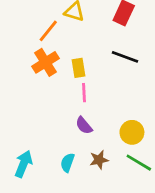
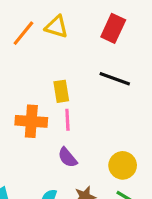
orange line: (48, 31) -> (23, 33), moved
orange cross: (45, 62) -> (31, 121), moved, turned 36

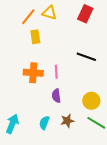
black line: (115, 79) -> (86, 57), moved
yellow rectangle: (61, 91) -> (35, 37), moved
purple semicircle: (67, 158) -> (56, 96), turned 32

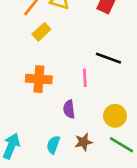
yellow rectangle: (35, 37) -> (41, 32), turned 56
pink line: (56, 72) -> (85, 78), moved

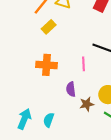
brown star: (83, 142) -> (87, 104), moved
cyan semicircle: (53, 145) -> (49, 120), moved

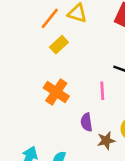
orange cross: (47, 65) -> (56, 92), turned 30

